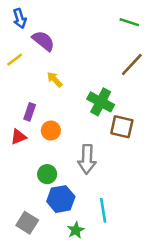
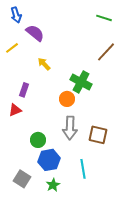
brown square: (122, 127) -> (98, 135), moved
orange circle: (51, 131) -> (67, 99), moved
green star: (76, 230) -> (53, 185), moved

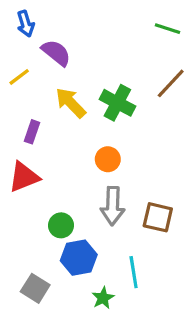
yellow arrow: (44, 64) -> (71, 103), size x1.5
green cross: (81, 82) -> (117, 103), moved
purple rectangle: (24, 90) -> (32, 132), moved
red triangle: (15, 110) -> (24, 177), size x1.5
green star: (53, 185) -> (103, 298), moved

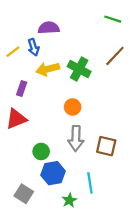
blue arrow: (26, 24) -> (34, 47), moved
purple semicircle: (56, 53) -> (49, 28), moved, turned -42
yellow arrow: (71, 103) -> (48, 69), turned -60

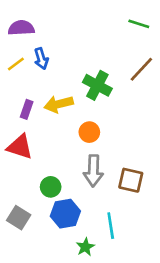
purple semicircle: (49, 28) -> (21, 28), moved
yellow arrow: (48, 69) -> (59, 104), moved
red triangle: (16, 119) -> (20, 147), turned 40
gray square: (24, 194) -> (19, 218), moved

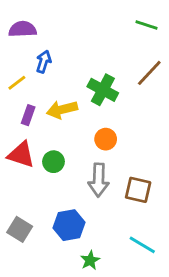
blue arrow: (41, 59) -> (44, 62), turned -145
yellow line: (16, 64) -> (17, 83), moved
orange circle: (89, 132) -> (106, 139), moved
green circle: (51, 187) -> (53, 162), moved
cyan line: (111, 226) -> (142, 245), moved, turned -50

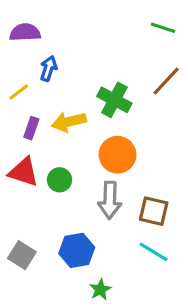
orange circle: (106, 139) -> (118, 155), size x1.5
cyan line: (142, 245) -> (154, 252), moved

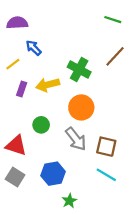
blue arrow: (49, 68) -> (34, 48), turned -63
red triangle: (23, 172) -> (16, 145), moved
gray arrow: (110, 200) -> (76, 139), turned -40

